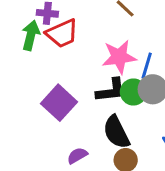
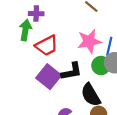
red trapezoid: (62, 33) -> (47, 46), moved
black L-shape: (111, 90) -> (72, 71), moved

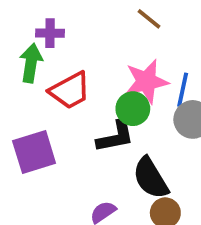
green circle: (101, 66) -> (133, 109), moved
purple square: (49, 77) -> (34, 152), moved, turned 35

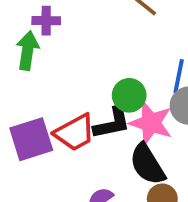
pink star: (146, 81) -> (151, 123), moved, turned 30
red trapezoid: (70, 90) -> (75, 133), moved

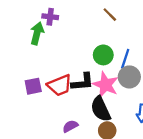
green circle: (129, 95) -> (103, 55), moved
purple square: (31, 139) -> (33, 86), size x0.7

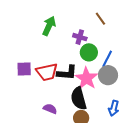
purple cross: (50, 17) -> (80, 37), moved
green arrow: (37, 33) -> (49, 26), moved
purple semicircle: (70, 126) -> (50, 109), turned 40

